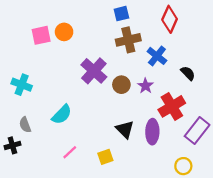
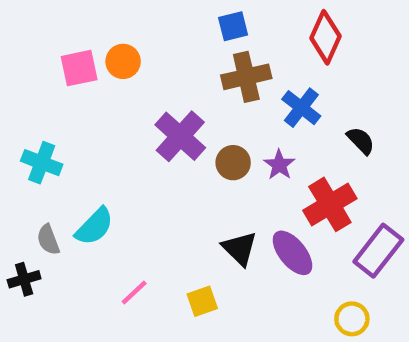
cyan semicircle: (62, 114) -> (94, 226), moved
purple ellipse: (152, 132) -> (292, 253), turned -40

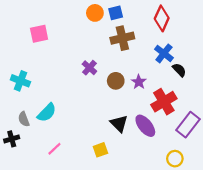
orange circle: (123, 61) -> (95, 13), moved
blue cross: (301, 108) -> (164, 53), moved
purple cross: (180, 136) -> (89, 68), size x0.6
pink line: (134, 292) -> (54, 149), moved

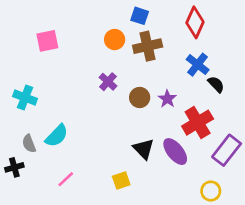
orange circle: (95, 13) -> (115, 40), moved
blue square: (116, 13) -> (140, 16), turned 32

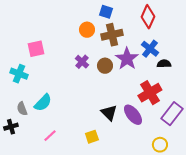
pink square: (47, 41) -> (36, 49), moved
black semicircle: (216, 84) -> (164, 64), turned -48
brown circle: (140, 97) -> (105, 66), moved
purple star: (167, 99) -> (127, 59), moved, size x1.6

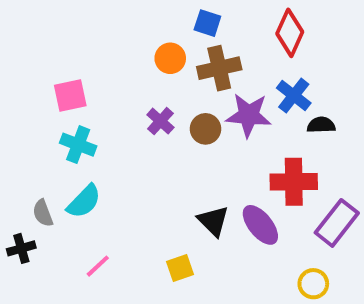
purple star: (127, 59) -> (249, 115), turned -30
cyan cross: (19, 74) -> (78, 145), moved
red cross: (150, 93) -> (294, 182), turned 30

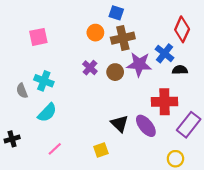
red diamond: (290, 33) -> (182, 29), moved
pink square: (70, 96) -> (38, 37), moved
gray semicircle: (43, 213) -> (22, 91), moved

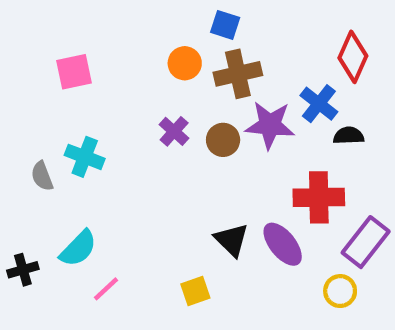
cyan semicircle: (47, 113) -> (78, 248), moved
yellow circle: (175, 159) -> (340, 291), moved

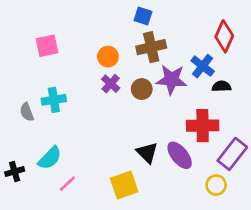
orange circle: (185, 63) -> (108, 57), moved
cyan cross: (85, 157) -> (54, 100), turned -30
yellow square: (195, 291) -> (124, 185), size x1.5

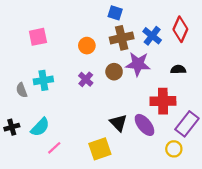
blue cross: (203, 66) -> (152, 36), moved
purple cross: (111, 84) -> (86, 79), moved
black cross: (15, 172) -> (12, 127), moved

